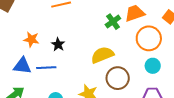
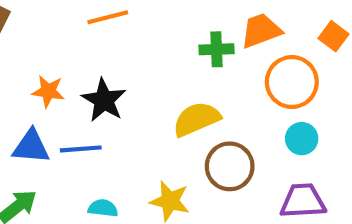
green cross: (113, 22) -> (216, 49), turned 35
black star: (58, 44) -> (104, 100), size x1.5

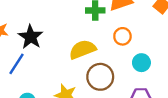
orange circle: (292, 82) -> (122, 36), moved, size x0.6
blue line: (81, 149) -> (17, 64), turned -55

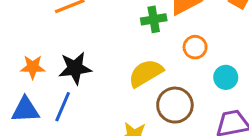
black star: (31, 37) -> (75, 68), turned -30

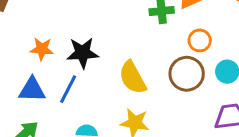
yellow semicircle: (146, 73) -> (133, 78), moved, turned -92
brown circle: (175, 105) -> (187, 74), moved

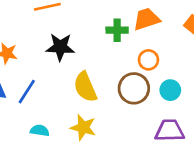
black star: (83, 53) -> (60, 47), moved

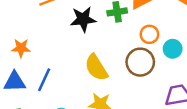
black star: (60, 47) -> (83, 19), moved
cyan circle: (170, 90) -> (173, 49), moved

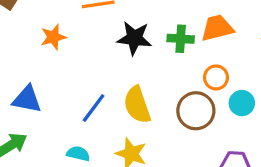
orange star: (21, 48) -> (53, 37), moved, turned -30
blue line: (44, 80) -> (94, 108), moved

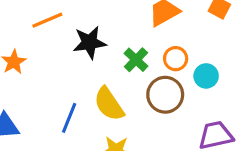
green cross: (181, 39) -> (136, 60), moved, turned -35

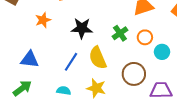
black star: (90, 43) -> (82, 28), moved
brown circle: (165, 95) -> (134, 74), moved

